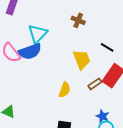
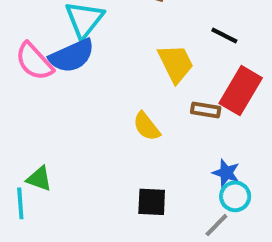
brown rectangle: (95, 84) -> (206, 110), turned 48
yellow semicircle: (65, 90) -> (147, 126), turned 126

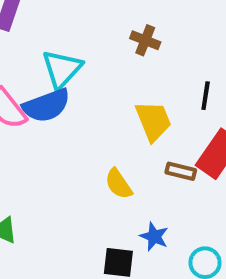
black line: (224, 36) -> (206, 96), turned 68
blue star: (226, 173) -> (154, 236), moved

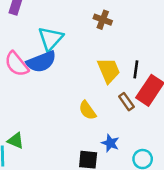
black line: (206, 96) -> (136, 69), moved
brown rectangle: (181, 171) -> (126, 102), turned 42

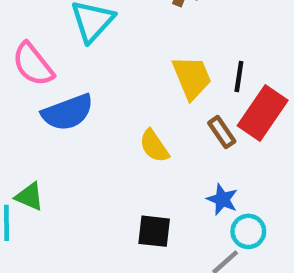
blue semicircle: (41, 62) -> (68, 112), moved
blue star: (110, 143) -> (222, 199), moved

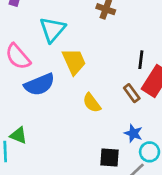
yellow trapezoid: (192, 78) -> (74, 61), moved
black square: (154, 231) -> (109, 157), moved

